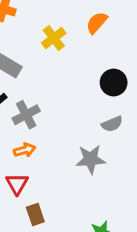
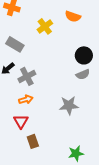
orange semicircle: (97, 23) -> (73, 16), turned -112
gray semicircle: (112, 124) -> (83, 74), moved

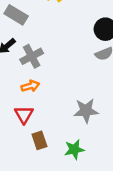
gray star: (69, 105) -> (86, 111), moved
green star: (76, 153) -> (74, 149), moved

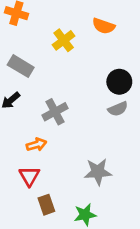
gray cross: (32, 56) -> (55, 112), moved

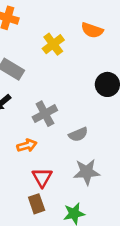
gray semicircle: (118, 109) -> (78, 134), moved
red triangle: (29, 176) -> (42, 177), moved

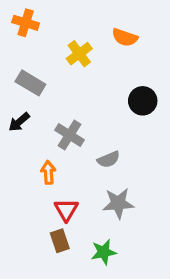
gray cross: (45, 114) -> (70, 135), turned -30
orange arrow: (27, 146) -> (48, 172), turned -78

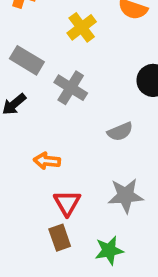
gray cross: (70, 135) -> (71, 88), moved
gray semicircle: (109, 159) -> (120, 132), moved
orange arrow: (48, 172) -> (47, 161), turned -80

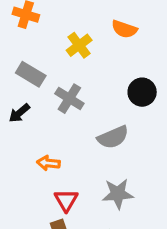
gray semicircle: (120, 132) -> (113, 137), size x1.4

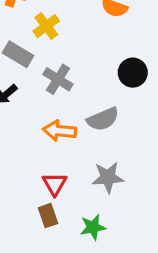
yellow cross: (79, 45) -> (46, 26), moved
orange arrow: (48, 163) -> (60, 131), moved, size x1.4

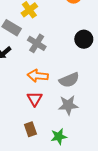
gray semicircle: (103, 119) -> (69, 80), moved
red triangle: (55, 184) -> (35, 99), moved

